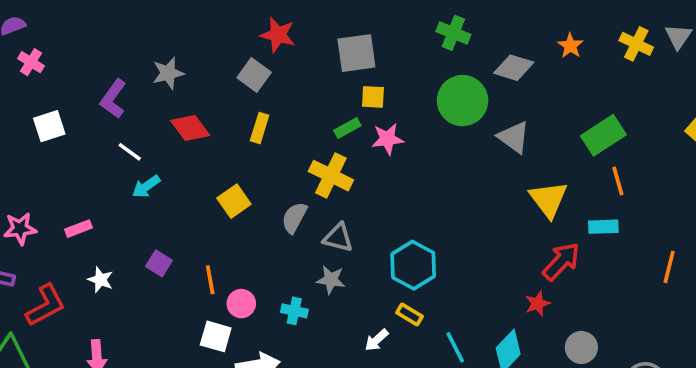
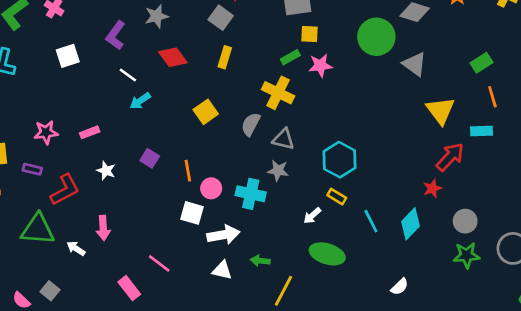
green rectangle: (603, 135) -> (482, 63), size x0.7
cyan cross: (294, 311) -> (251, 194), size x1.5

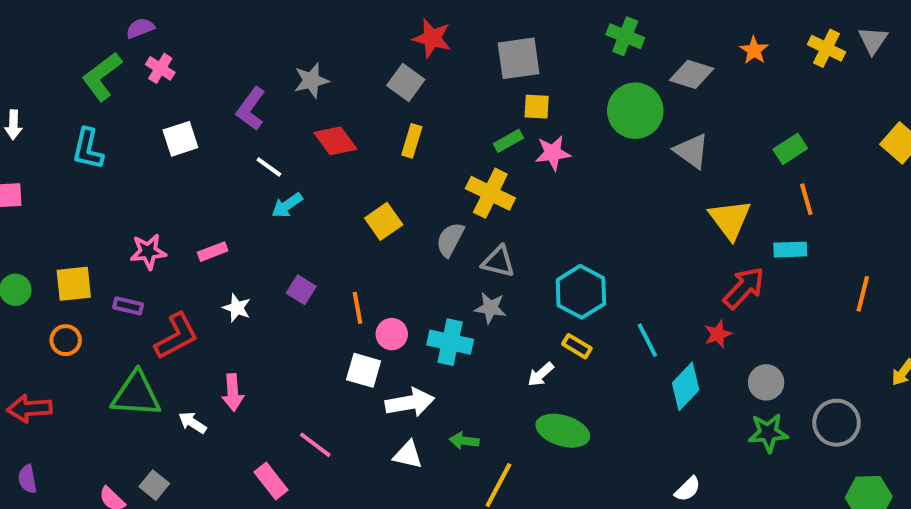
cyan line: (371, 221) -> (647, 340), moved
white semicircle: (400, 287) -> (688, 489), moved

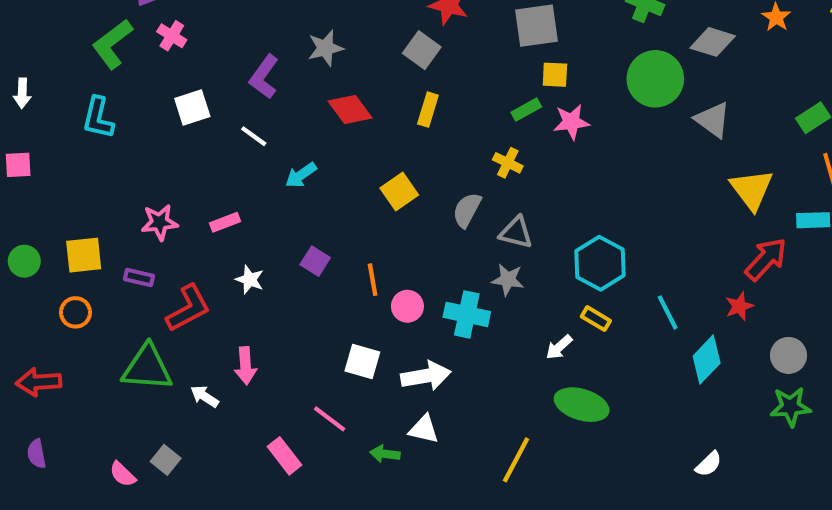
white line: (269, 167) -> (254, 136), moved
yellow cross: (490, 193) -> (508, 163), size x0.6
white square: (364, 370) -> (362, 362), moved
green arrow: (464, 441) -> (385, 454), moved

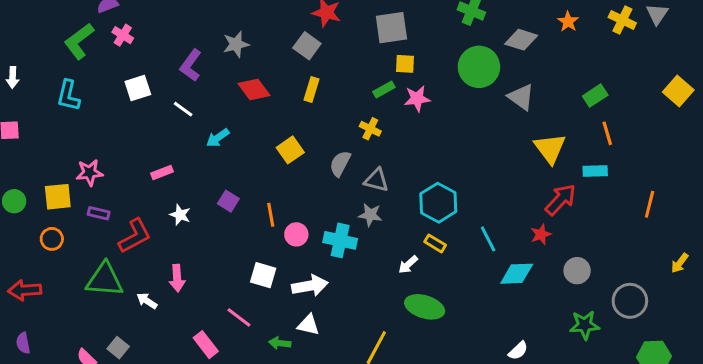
pink star: (159, 222) -> (90, 173), moved
cyan diamond: (707, 360) -> (517, 274), turned 44
green star: (791, 407) -> (585, 325), moved

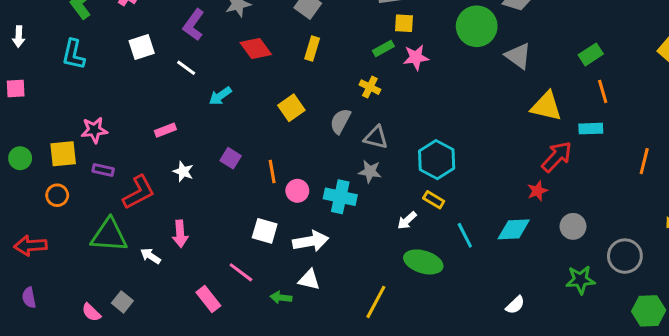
yellow triangle: (550, 148) -> (546, 106), turned -40
cyan line: (488, 239) -> (465, 235), moved

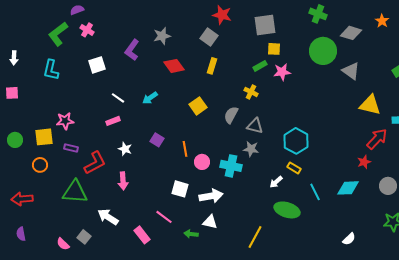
white line: (186, 68) -> (118, 98), moved
pink arrow: (180, 234) -> (123, 181), moved
white arrow: (151, 256) -> (108, 217), moved, size x1.5

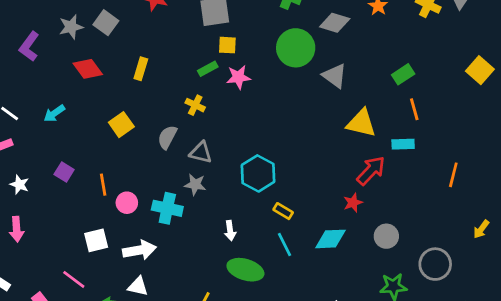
gray square: (209, 37) -> (106, 23), moved
yellow rectangle: (294, 168) -> (283, 211), moved
white arrow: (276, 182) -> (230, 231), turned -56
white square: (180, 189) -> (96, 240), turned -30

